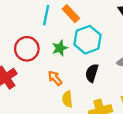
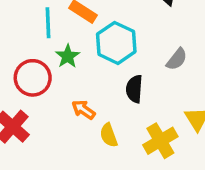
green star: (60, 48) -> (68, 56), moved

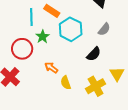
gray semicircle: (177, 59) -> (104, 29), moved
black semicircle: (134, 89) -> (94, 54), moved, turned -140

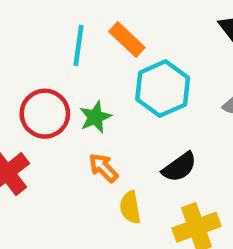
green star: (43, 37) -> (95, 117), moved
black semicircle: (94, 54) -> (179, 167), moved

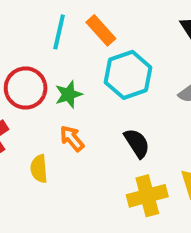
black semicircle: (179, 167) -> (137, 143), turned -92
yellow semicircle: (130, 207) -> (39, 169), moved

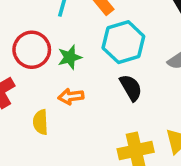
orange arrow: (72, 138) -> (71, 96), turned -60
black semicircle: (137, 143) -> (131, 88), moved

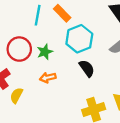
yellow semicircle: (40, 122) -> (16, 95), moved, turned 35

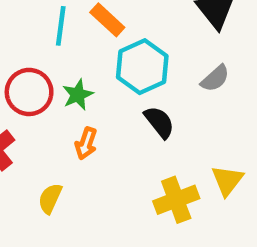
orange arrow: (48, 78) -> (86, 143), turned -56
yellow semicircle: (16, 95) -> (50, 198), moved

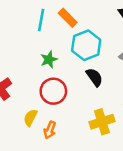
red circle: (29, 92) -> (53, 91), moved
orange arrow: (86, 143) -> (50, 130), moved

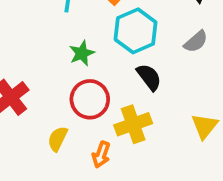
yellow cross: (102, 122) -> (133, 124), moved
orange arrow: (50, 130) -> (101, 155), moved

